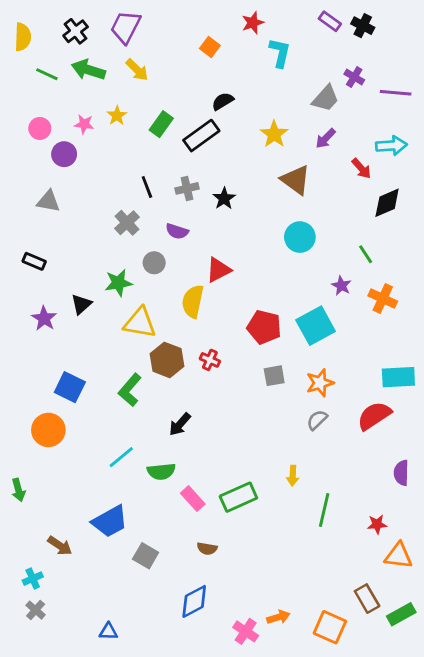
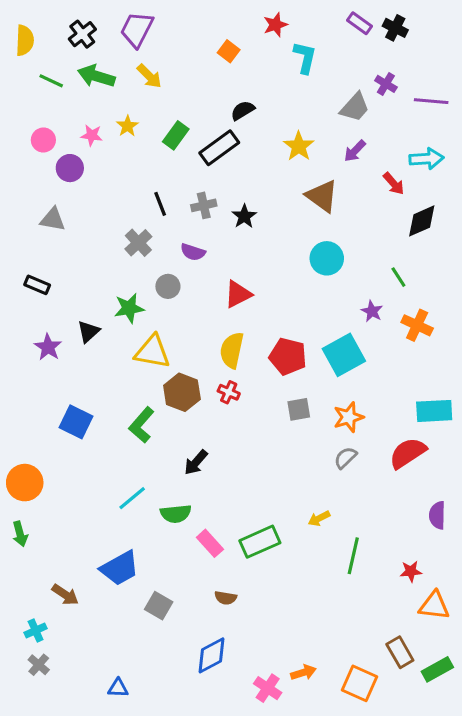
yellow semicircle: (193, 301) -> (232, 350), moved
orange circle: (48, 430) -> (25, 483), moved
yellow arrow: (293, 476) -> (319, 518), turned 60

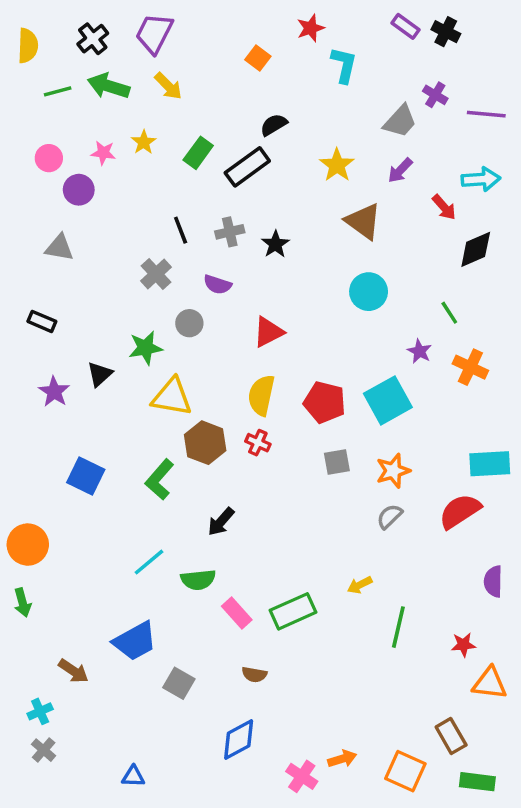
green line: (51, 81) -> (58, 91), turned -40
green rectangle: (437, 669) -> (477, 782), moved, turned 36

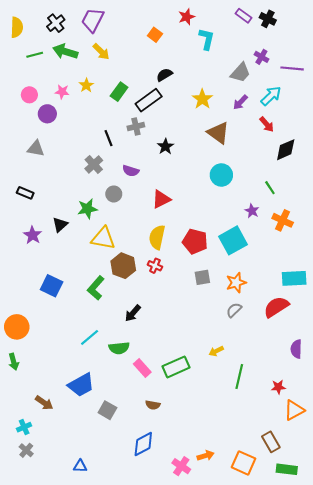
cyan arrow: (481, 179) -> (271, 96), moved, turned -40
gray cross: (230, 232) -> (136, 126), moved
orange triangle: (490, 683) -> (294, 410), turned -35

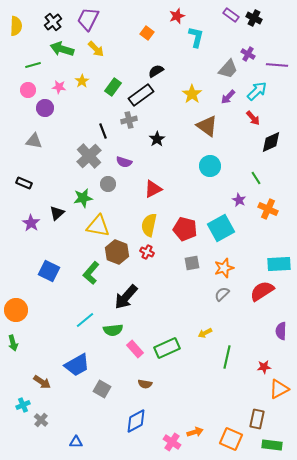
green line: (35, 55) -> (33, 65), moved
gray cross: (94, 164) -> (89, 156), size x1.4
black arrow: (133, 313) -> (126, 297), size x1.5
brown rectangle: (271, 442) -> (257, 419), turned 42
gray cross: (26, 450) -> (41, 420), moved

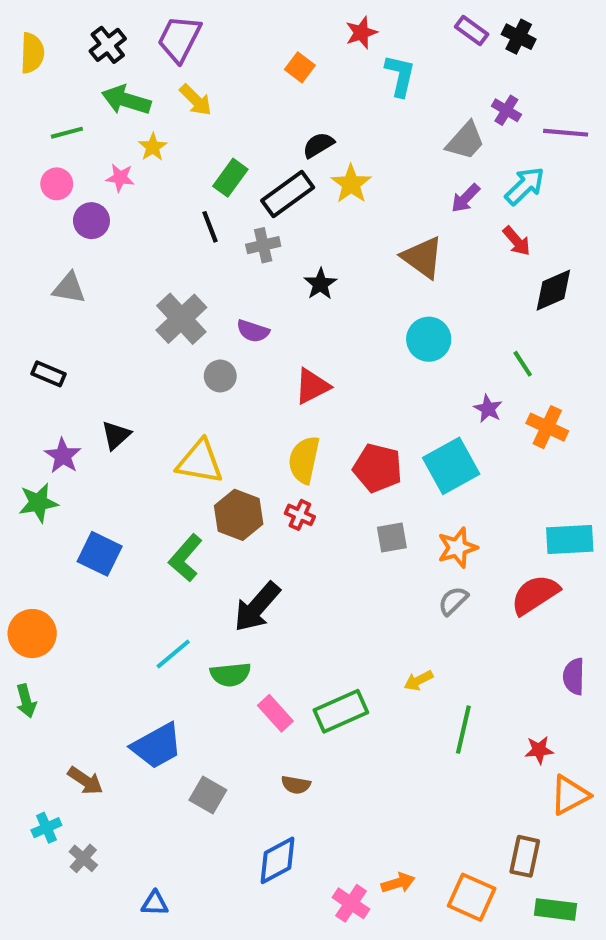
yellow star: (82, 81) -> (153, 147), moved
yellow star: (192, 94) -> (351, 184), moved
black line: (103, 131) -> (210, 227), moved
green star: (83, 198) -> (38, 503), moved

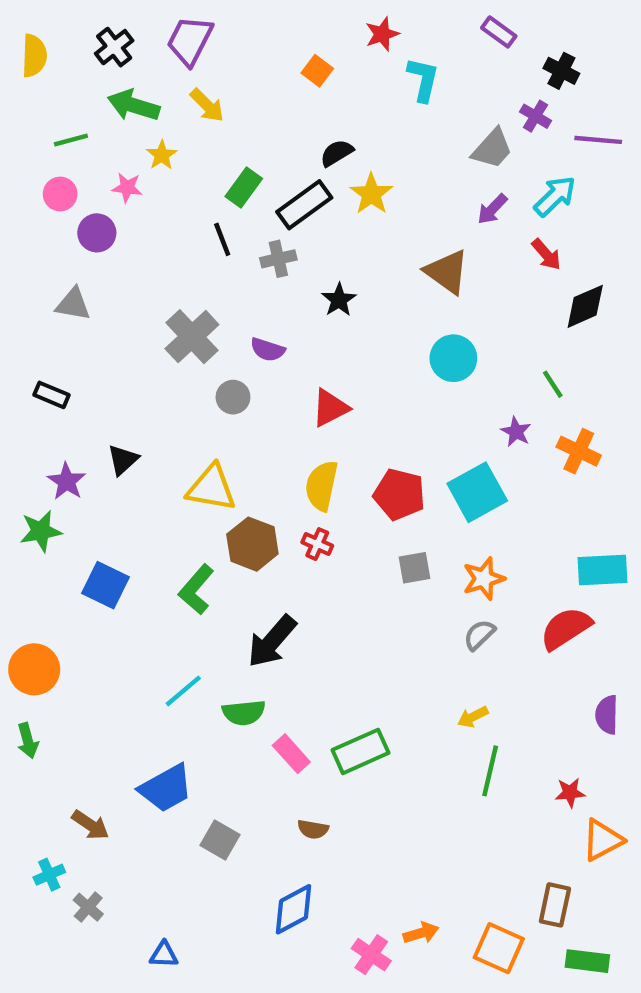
black cross: (519, 37) -> (561, 71), moved
yellow arrow: (418, 681) -> (473, 717), moved

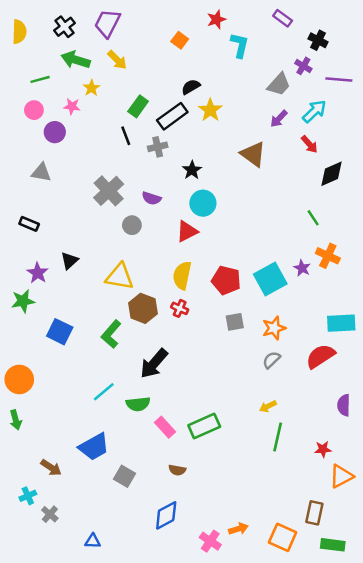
cyan circle: (453, 358) -> (203, 203), moved
purple star: (516, 432) -> (302, 268), moved

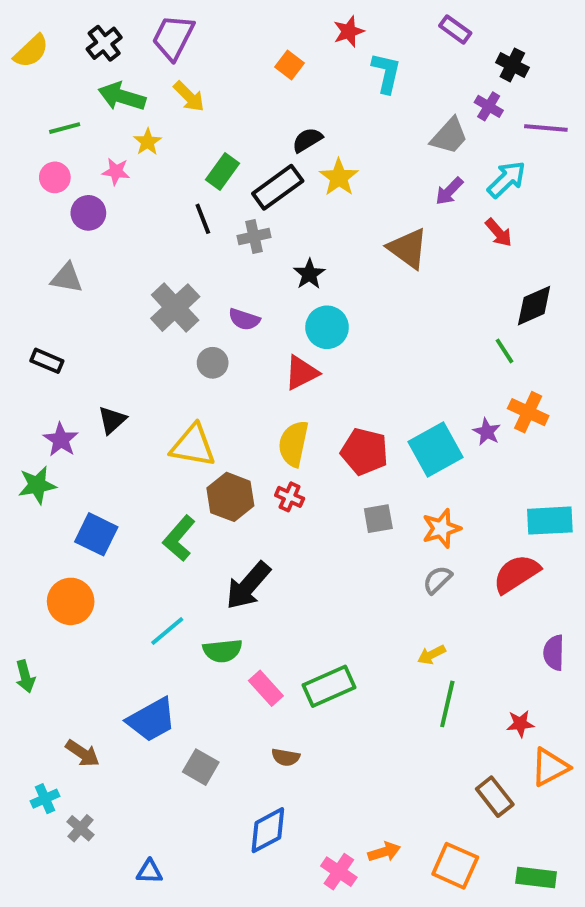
yellow semicircle: (19, 32) -> (31, 51), turned 45
black diamond: (332, 174) -> (534, 306), moved
orange circle: (19, 379) -> (71, 601), moved
brown rectangle: (314, 513) -> (495, 797), moved, turned -50

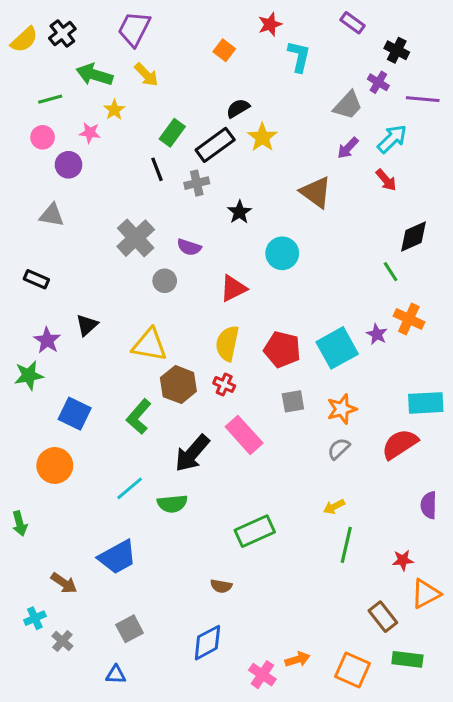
black cross: (104, 43) -> (62, 33), moved
cyan circle: (327, 327) -> (282, 253), moved
pink rectangle: (266, 688) -> (244, 435), moved, size x1.4
gray square: (201, 767) -> (130, 629), moved, turned 32
green rectangle: (536, 878) -> (407, 659), moved

